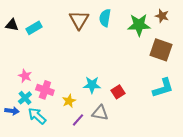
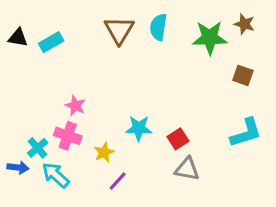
brown square: (161, 50) -> (243, 75), size x0.6
pink star: (25, 76) -> (75, 106), moved
gray triangle: (100, 113) -> (187, 169), moved

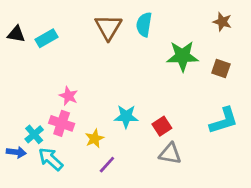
green star: (210, 38) -> (182, 56), moved

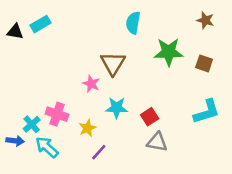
brown triangle: (108, 27) -> (113, 63), moved
cyan rectangle: (47, 38) -> (41, 24), moved
pink star: (68, 96) -> (91, 84), moved

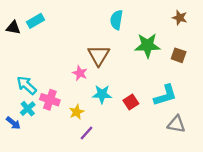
cyan L-shape: (207, 112) -> (165, 95), moved
blue arrow: (15, 141) -> (13, 123), turned 32
gray triangle: (157, 142) -> (176, 124), moved
cyan arrow: (47, 147) -> (27, 85), moved

